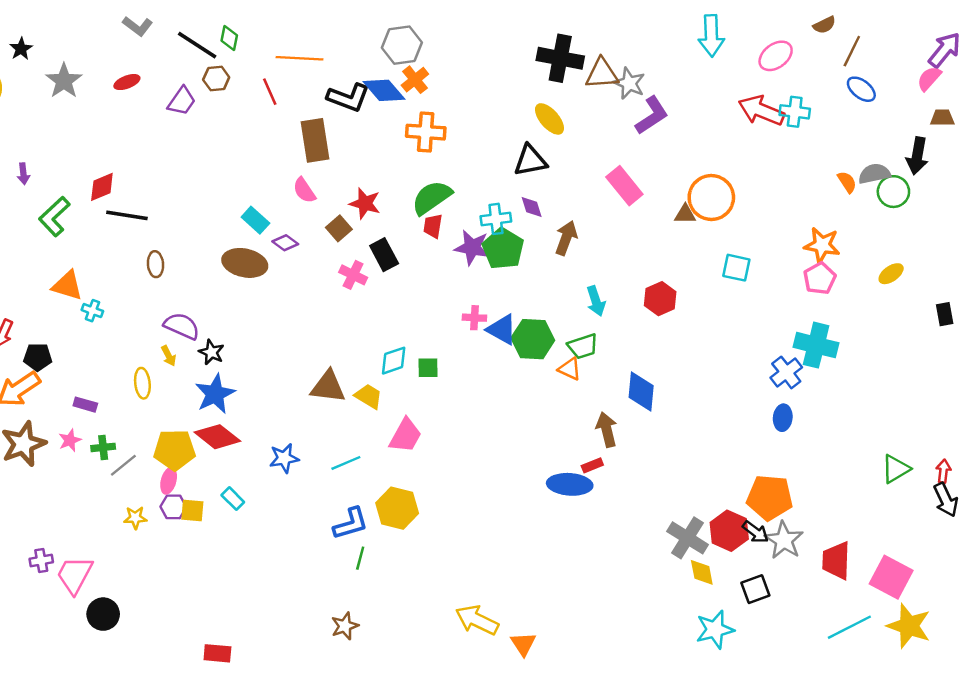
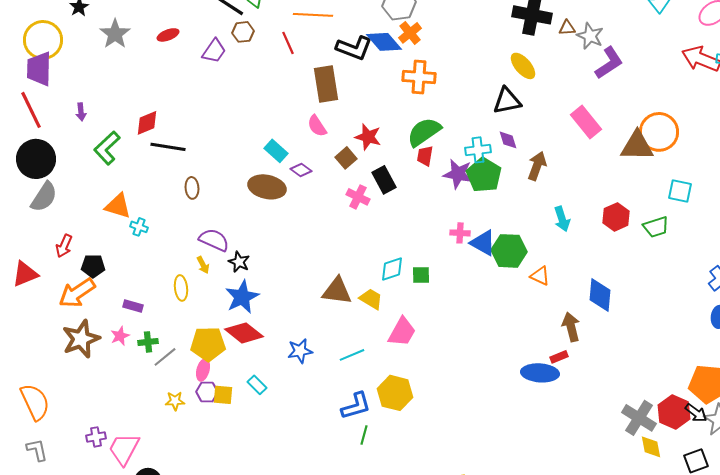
brown triangle: (602, 74) -> (567, 28), size x0.6
brown triangle: (685, 214) -> (637, 146), size x1.8
green trapezoid: (583, 346) -> (656, 227), moved

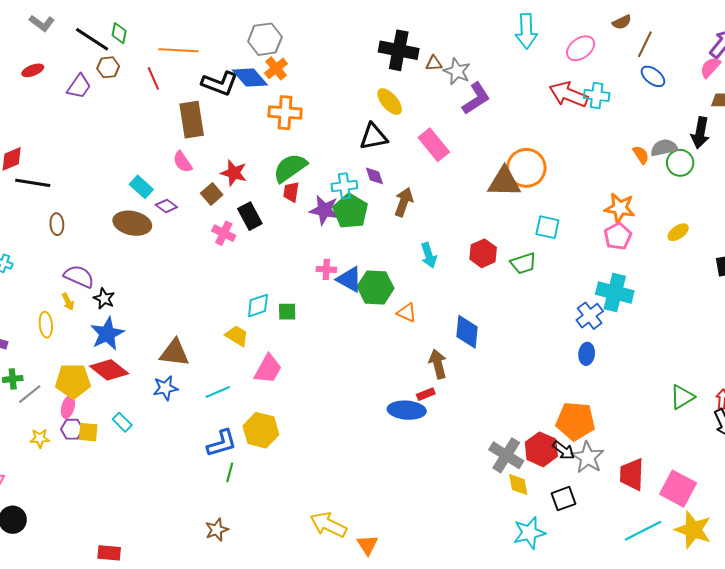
pink rectangle: (586, 122) -> (434, 145), moved
brown triangle: (337, 291) -> (174, 353), moved

